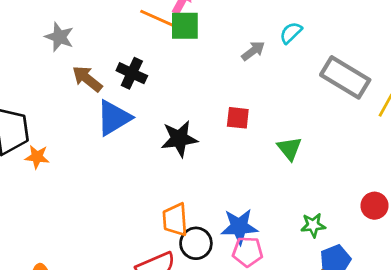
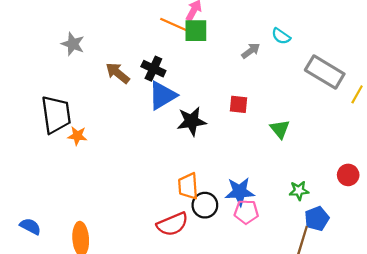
cyan semicircle: (291, 33) -> (281, 36), turned -102
gray star: (59, 37) -> (73, 44), moved
blue triangle: (114, 118) -> (162, 95), moved

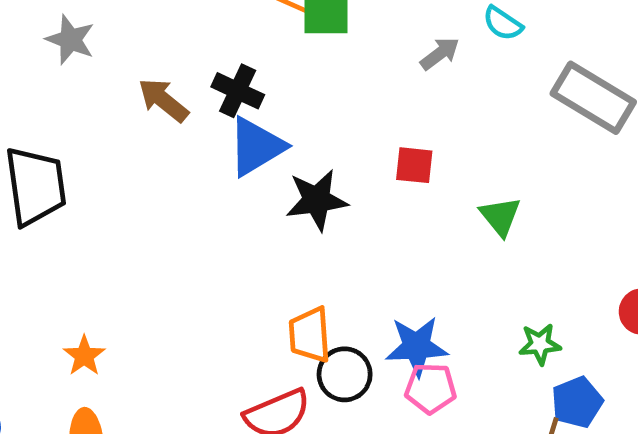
orange star: (77, 136) -> (84, 356), moved, turned 30

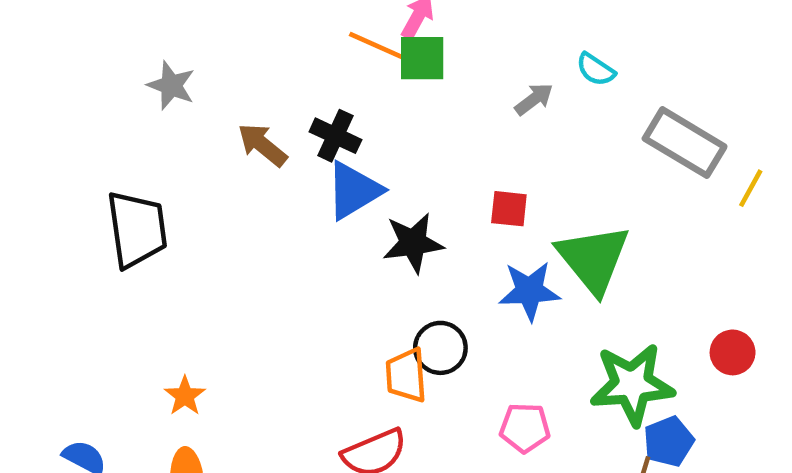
green triangle: (500, 216) -> (593, 259), size x1.8
green star: (540, 344) -> (632, 384), size x2.0
blue star: (417, 346) -> (529, 291), moved
black circle: (345, 374) -> (440, 348), moved

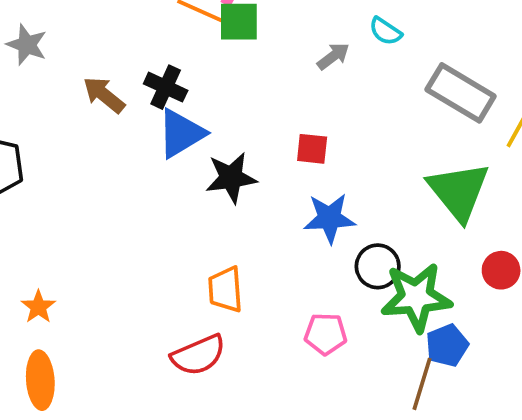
green triangle: (593, 259) -> (459, 191), moved
black circle: (440, 348) -> (378, 266), moved

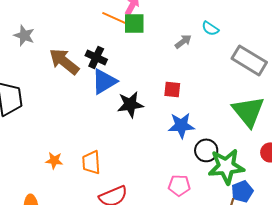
brown arrow: (104, 95) -> (64, 61), size x1.4
orange trapezoid: (225, 290) -> (91, 162), moved
orange star: (38, 307) -> (54, 160), moved, turned -30

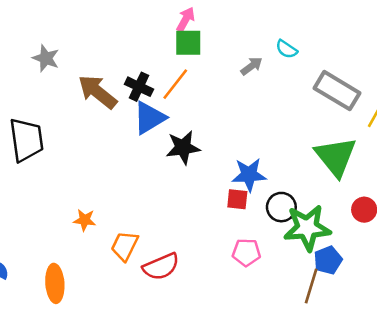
orange line: (115, 18) -> (175, 84), moved, turned -76
red square: (172, 89) -> (237, 199), moved
orange trapezoid: (91, 162) -> (125, 246), moved, turned 30

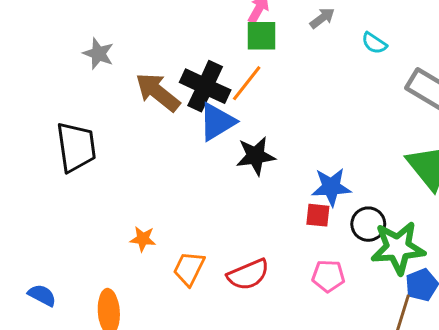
gray arrow: (252, 66) -> (322, 18), moved
black cross: (139, 87) -> (205, 86), size x1.5
red semicircle: (161, 267) -> (248, 275), moved

